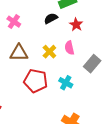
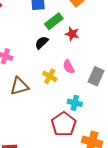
red star: (76, 25) -> (72, 34), moved
red pentagon: (36, 81) -> (64, 124), moved, turned -30

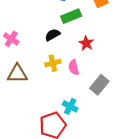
red star: (72, 34) -> (86, 43), moved
yellow cross: (50, 76) -> (53, 63), moved, turned 32

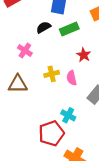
black semicircle: (52, 35) -> (43, 27), moved
pink cross: (11, 39) -> (25, 50), moved

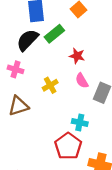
black semicircle: (43, 27) -> (27, 40), size x1.5
pink semicircle: (72, 78) -> (82, 81), moved

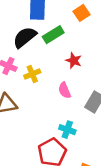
pink semicircle: (82, 81) -> (64, 90), moved
yellow cross: (50, 85) -> (32, 74), moved

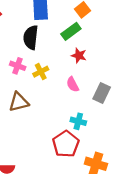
green rectangle: (53, 35) -> (71, 31), moved
black semicircle: (25, 37) -> (31, 37), turned -40

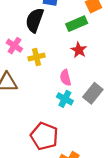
cyan cross: (78, 121) -> (65, 99), moved
red pentagon: (66, 144) -> (44, 136), turned -30

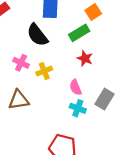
black semicircle: (35, 20) -> (37, 35), turned -50

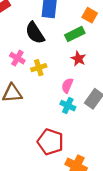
orange square: (93, 12) -> (90, 15), turned -32
pink semicircle: (76, 87) -> (67, 85), turned 40

